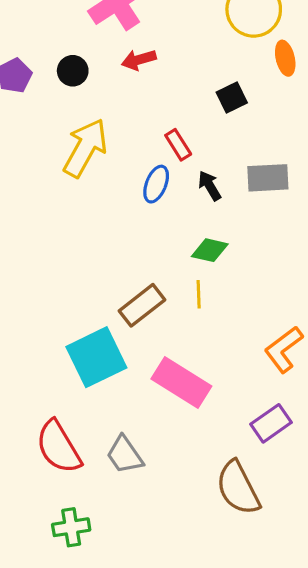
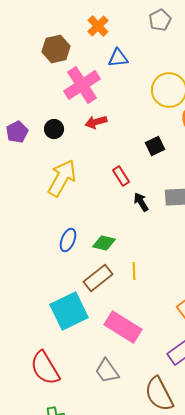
blue ellipse: (156, 184) -> (68, 240), moved
green diamond: (210, 250) -> (104, 243), moved
gray trapezoid: (125, 455) -> (107, 371), moved

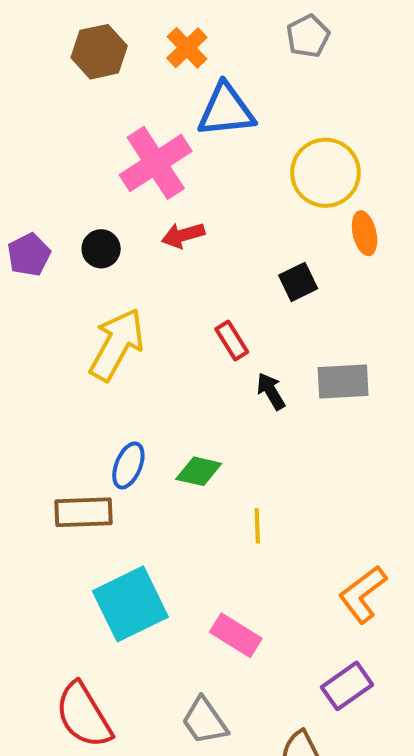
brown hexagon: (56, 49) -> (99, 52), moved
blue triangle: (118, 58) -> (226, 110), size x1.5
brown rectangle: (98, 278) -> (84, 512), moved, turned 36
pink rectangle: (123, 327) -> (236, 635), size x0.7

